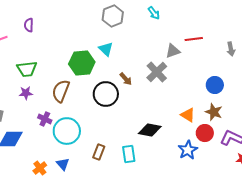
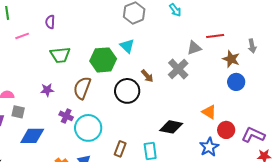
green trapezoid: (27, 69) -> (60, 55), moved
brown star: (214, 112) -> (231, 59), moved

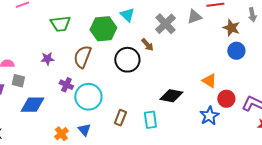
gray cross: (178, 69) -> (165, 24), moved

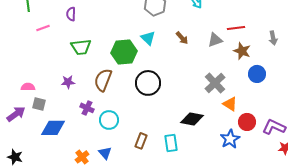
gray cross: (165, 24) -> (215, 83), moved
brown star: (231, 28) -> (242, 51), moved
brown arrow: (147, 45) -> (182, 38), moved
cyan circle: (88, 97) -> (109, 120), size x0.7

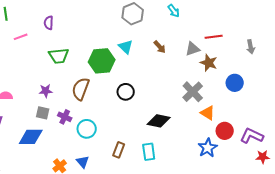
brown star: (242, 51) -> (209, 63), moved
black circle: (148, 83) -> (126, 92), size x0.7
gray square: (39, 104) -> (43, 113), moved
black diamond: (192, 119) -> (159, 121), moved

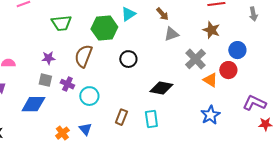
cyan triangle: (126, 47) -> (128, 14), turned 42
gray triangle: (193, 49) -> (171, 34), moved
red circle: (225, 131) -> (228, 70), moved

